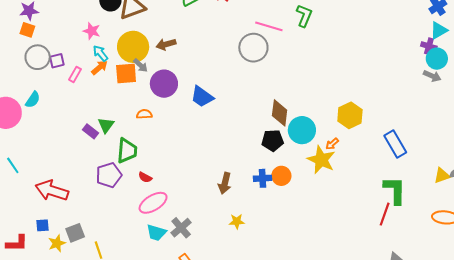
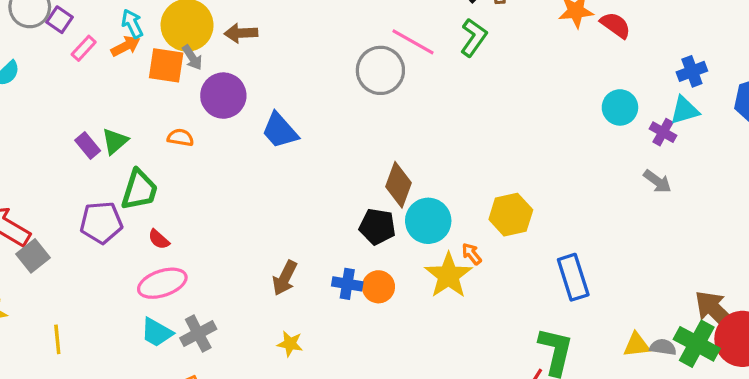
cyan circle: (437, 59) -> (620, 107), moved
purple square: (57, 61) -> (60, 20), turned 35
orange arrow: (332, 144) -> (472, 254), turned 80
gray square: (75, 233) -> (33, 256), moved, turned -30

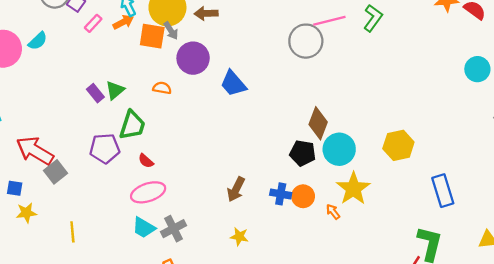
pink line: (413, 42) -> (329, 21), turned -44
orange arrow: (472, 254) -> (333, 212), moved

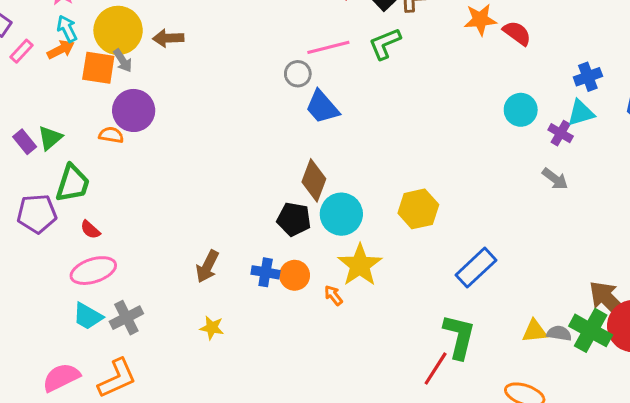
green L-shape: (373, 18) -> (385, 44), turned -148
gray circle: (306, 41) -> (298, 74), size x0.6
purple circle: (193, 58) -> (134, 110), moved
blue trapezoid: (233, 84) -> (322, 107), moved
blue rectangle: (443, 191) -> (476, 268), turned 64

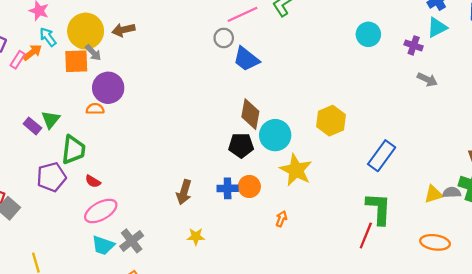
orange arrow: (61, 49) -> (32, 52), moved
cyan circle: (521, 110) -> (368, 34), moved
purple cross: (561, 133) -> (414, 45), moved
orange arrow: (333, 295) -> (281, 219), moved, turned 70

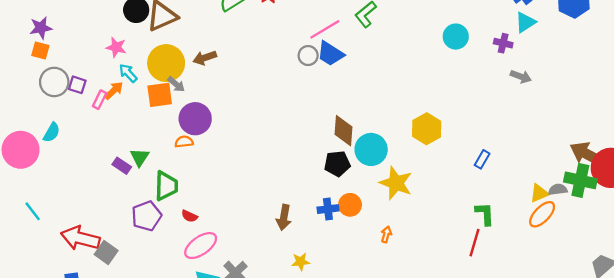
blue trapezoid: (246, 59) -> (331, 54), moved
blue rectangle: (382, 156) -> (482, 159), size x0.6
green L-shape: (379, 209) -> (485, 214), size x0.7
orange ellipse: (435, 242) -> (542, 214), moved, turned -48

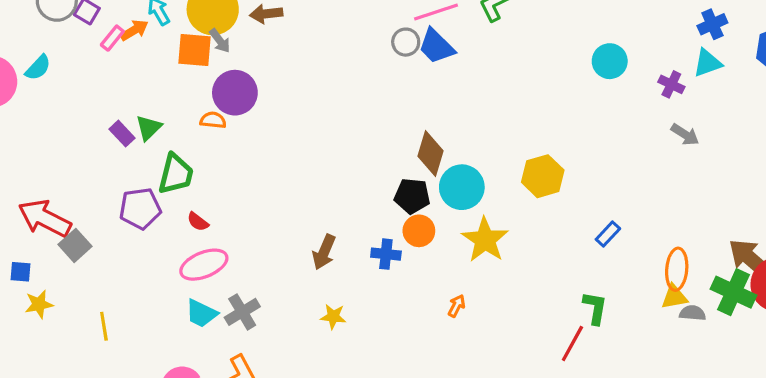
gray semicircle: (558, 189) -> (693, 313), moved
orange circle: (350, 205) -> (419, 231), moved
orange ellipse: (542, 214) -> (677, 269), moved, turned -52

